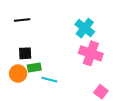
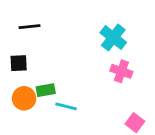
black square: (25, 53) -> (19, 63), moved
pink cross: (91, 53) -> (121, 71), size x0.7

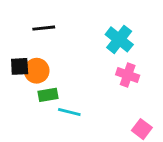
black line: (29, 27) -> (44, 28), moved
orange circle: (24, 98) -> (37, 71), moved

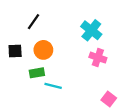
black line: (44, 28) -> (34, 22), turned -49
orange circle: (37, 71) -> (43, 50), moved

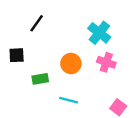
orange circle: (43, 50) -> (71, 63), moved
cyan line: (53, 86) -> (69, 100), moved

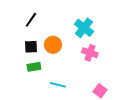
black square: (17, 55) -> (31, 47), moved
orange circle: (71, 63) -> (53, 45), moved

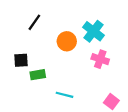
orange circle: (53, 45) -> (67, 41), moved
black square: (31, 47) -> (21, 60), moved

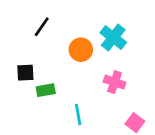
pink cross: (100, 59) -> (115, 82), moved
cyan line: (65, 95) -> (78, 114), turned 66

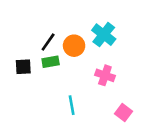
black line: (42, 27) -> (48, 42), moved
green rectangle: (46, 90) -> (51, 62), moved

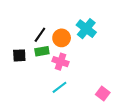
pink cross: (105, 75) -> (61, 62), moved
cyan line: (72, 105) -> (59, 87), turned 63

